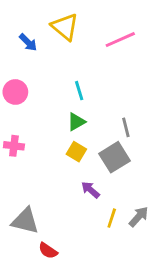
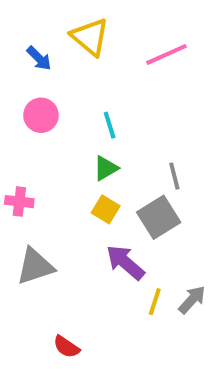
pink circle: (15, 92) -> (41, 115), moved
purple arrow: (90, 190) -> (125, 262), size x1.5
gray triangle: (25, 221) -> (35, 266), moved, turned -32

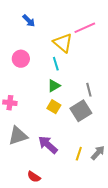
yellow triangle: (90, 37) -> (63, 43), moved
blue arrow: (39, 58) -> (29, 21), moved
purple arrow: (125, 262) -> (48, 145), moved

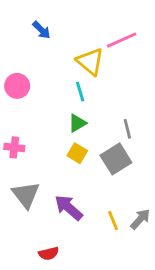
pink circle: (21, 59) -> (17, 86), moved
gray triangle: (18, 136) -> (26, 195), turned -50
yellow line: (79, 154) -> (113, 221), turned -40
red semicircle: (34, 177) -> (49, 253), turned -48

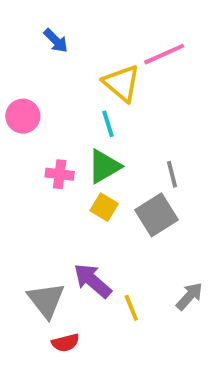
green triangle: (77, 123) -> (104, 166), size x1.4
pink cross: (14, 147) -> (60, 174), moved
gray triangle: (26, 195) -> (46, 300), moved
yellow line: (113, 221) -> (131, 308), moved

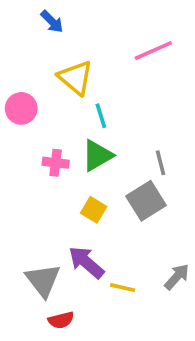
blue arrow: (56, 41) -> (52, 22), moved
yellow triangle: (122, 83) -> (75, 78), moved
yellow square: (104, 207) -> (94, 210), moved
yellow line: (131, 308) -> (123, 288), turned -55

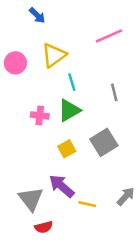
yellow triangle: (75, 78) -> (54, 55), turned 44
pink circle: (21, 108) -> (15, 63), moved
gray line: (161, 163) -> (114, 92), moved
yellow square: (94, 210) -> (67, 149), turned 30

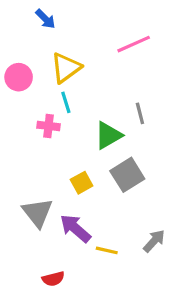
cyan line: (72, 82) -> (66, 102), moved
green triangle: (69, 110) -> (108, 135), moved
pink cross: (40, 115) -> (49, 126), moved
gray triangle: (31, 199) -> (37, 213), moved

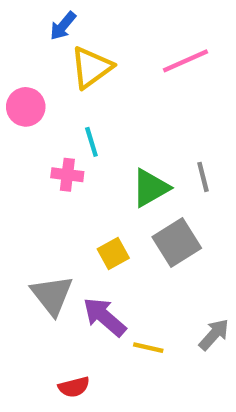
blue arrow: (45, 19) -> (63, 26), turned 85
yellow triangle: (66, 68) -> (91, 67), moved
gray line: (140, 113) -> (203, 177), moved

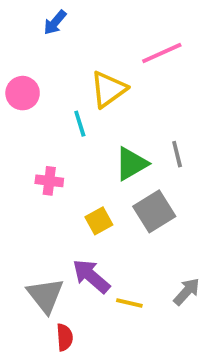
yellow triangle: (91, 67) -> (108, 89), moved
pink cross: (67, 175) -> (49, 181), moved
gray triangle: (52, 295) -> (45, 295), moved
red semicircle: (74, 387) -> (65, 337), turned -80

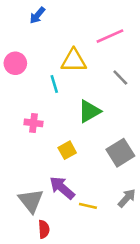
yellow triangle: (108, 89) -> (74, 61), turned 36
gray line: (177, 154) -> (120, 78), moved, turned -30
gray square: (154, 211) -> (120, 153), moved

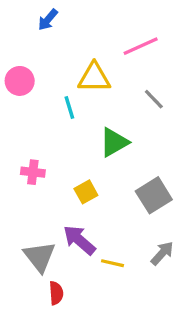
pink cross: (33, 123) -> (33, 172), moved

